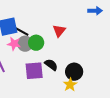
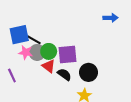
red triangle: (59, 31) -> (49, 66), moved, turned -32
purple square: (34, 71) -> (68, 55), moved
black circle: (74, 72) -> (89, 72), moved

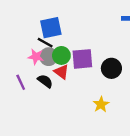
blue square: (19, 35) -> (51, 28), moved
black circle: (89, 72) -> (111, 68), moved
black semicircle: (64, 74) -> (45, 81), moved

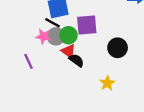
purple square: (82, 59) -> (87, 25), moved
black semicircle: (45, 81) -> (76, 60), moved

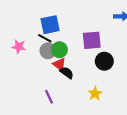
purple square: (87, 25) -> (92, 40), moved
pink star: (43, 36) -> (19, 47), moved
purple line: (29, 61) -> (49, 97), moved

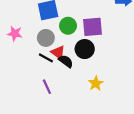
black line: (45, 38) -> (46, 58), moved
green circle: (59, 50) -> (68, 26), moved
black circle: (104, 61) -> (85, 49), moved

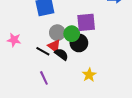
green circle: (68, 26) -> (72, 34), moved
pink star: (15, 34) -> (14, 40), moved
gray circle: (46, 38) -> (57, 33), moved

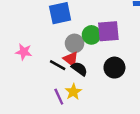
green circle: (72, 34) -> (91, 35), moved
black circle: (79, 43) -> (114, 68), moved
yellow star: (89, 75) -> (73, 92), moved

